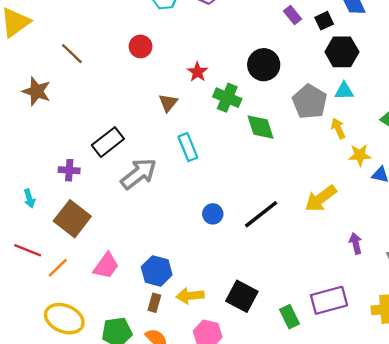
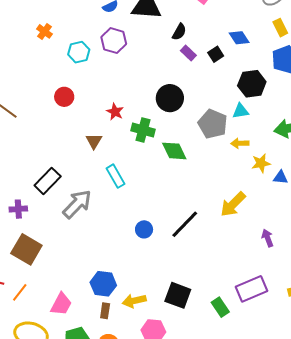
black hexagon: (342, 52) -> (252, 84), moved
yellow arrow: (338, 128) -> (240, 143), turned -60
pink trapezoid: (106, 266) -> (61, 304), moved

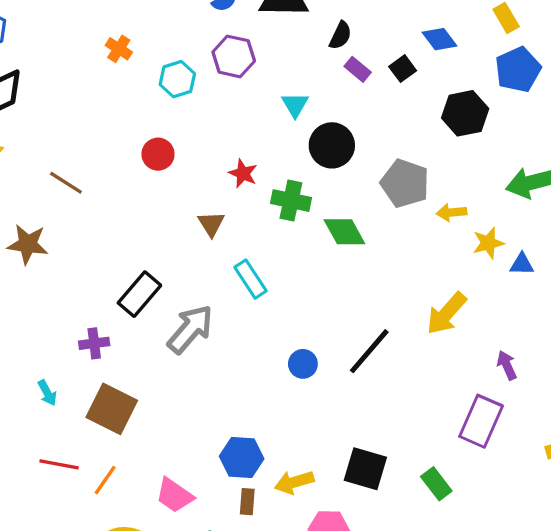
cyan triangle: (241, 111) -> (295, 105), moved, turned -48
purple rectangle: (252, 289) -> (481, 421), moved, turned -40
pink trapezoid: (61, 304) -> (174, 495), turned 100

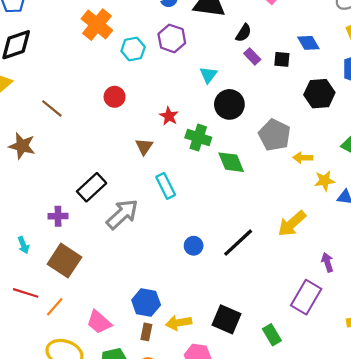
orange cross: (119, 49) -> (97, 25), size x1.8
black square: (403, 69) -> (282, 59), turned 35

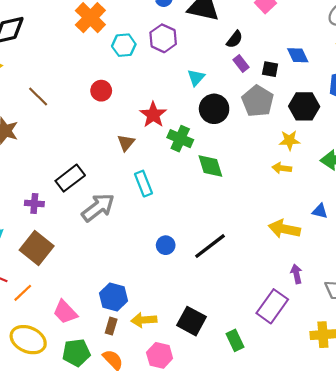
red star: (169, 116) -> (153, 115), size x1.4
gray pentagon: (275, 135) -> (258, 101), moved
yellow star: (325, 181) -> (290, 140), moved
yellow arrow: (292, 224) -> (284, 229), moved, turned 48

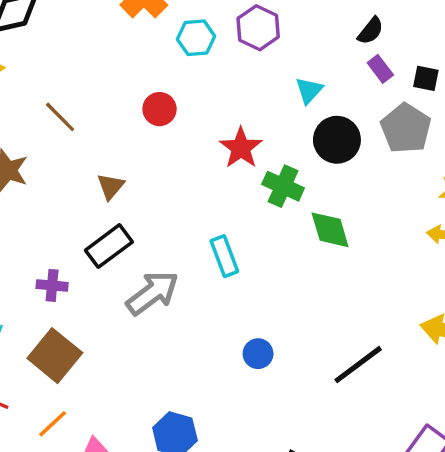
brown triangle: (126, 143) -> (111, 186), moved
black line: (210, 246) -> (358, 365), moved
orange line: (23, 293) -> (53, 424), moved

